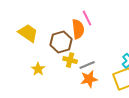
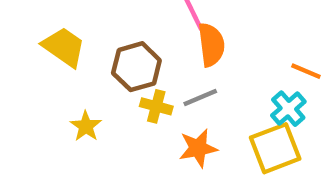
orange semicircle: (78, 29) -> (211, 45), moved
gray line: (87, 65) -> (200, 98), moved

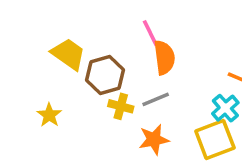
yellow trapezoid: (64, 47) -> (68, 54), moved
yellow star: (86, 126) -> (49, 115), moved

